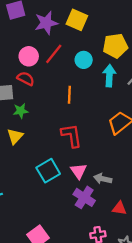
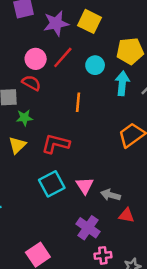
red L-shape: (71, 135) -> (56, 144), moved, turned -70
purple cross: (84, 197) -> (88, 228), moved
red triangle: (119, 208) -> (126, 215), moved

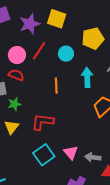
cyan arrow: (122, 83) -> (87, 77), moved

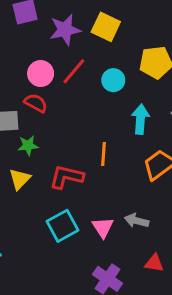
orange line: (56, 86) -> (104, 154), moved
gray arrow: (93, 157) -> (137, 221), moved

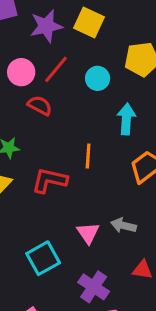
red semicircle: (36, 103) -> (40, 105), moved
cyan square: (62, 226) -> (43, 258), moved

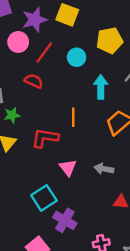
pink circle: (21, 72) -> (18, 42), moved
pink triangle: (88, 233) -> (68, 168), moved
purple cross: (94, 287) -> (65, 220), moved

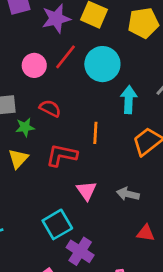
yellow pentagon: (110, 40) -> (143, 23), moved
pink circle: (18, 42) -> (34, 65), moved
cyan circle: (77, 57) -> (102, 64), size x1.6
red semicircle: (34, 81) -> (50, 108), moved

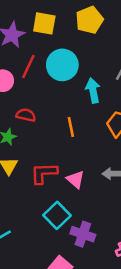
red L-shape: (62, 155) -> (44, 173), moved

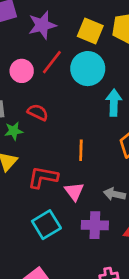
yellow square: (44, 23) -> (90, 31), moved
orange line: (71, 127) -> (81, 150), moved
purple cross: (83, 234) -> (95, 225), moved, turned -30

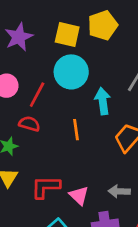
red line: (52, 62) -> (37, 95), moved
orange line: (81, 150) -> (76, 130), moved

